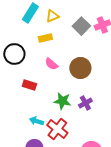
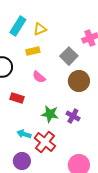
gray square: (81, 26) -> (69, 56), moved
brown circle: (80, 68) -> (79, 81), moved
purple cross: (85, 103) -> (73, 116), turned -32

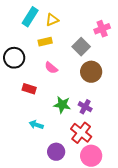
red cross: (45, 142) -> (81, 133), moved
purple circle: (22, 161) -> (56, 152), moved

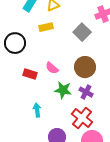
pink semicircle: (51, 68) -> (52, 68), moved
brown circle: (91, 72) -> (85, 67), moved
cyan arrow: (36, 125) -> (37, 110), turned 64

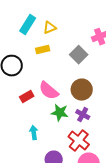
pink semicircle: (52, 68) -> (49, 91), size x1.5
red rectangle: (30, 74) -> (27, 97), turned -48

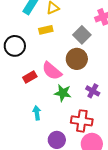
brown circle: (82, 90) -> (77, 59), moved
purple cross: (83, 115) -> (93, 91), moved
red cross: (79, 141) -> (82, 121), turned -30

